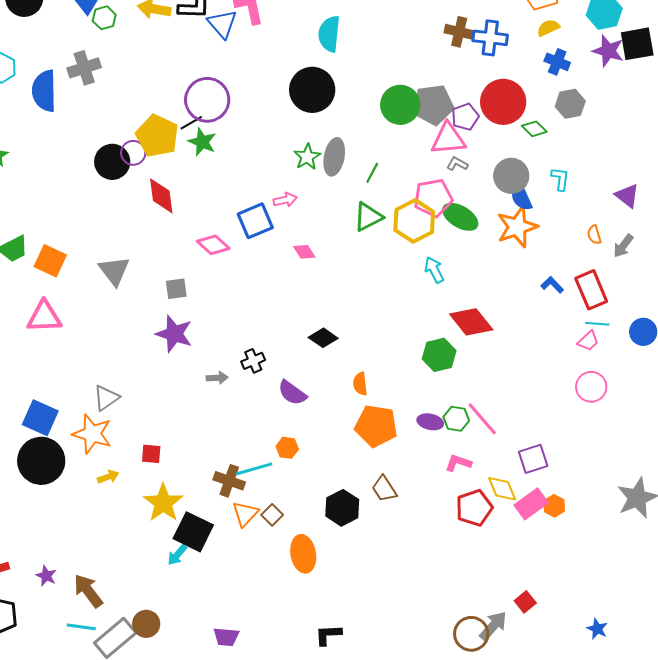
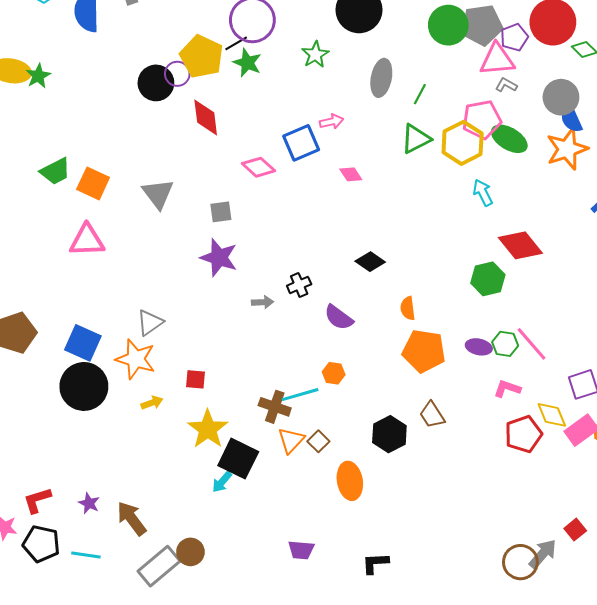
green star: (307, 157) -> (315, 55), moved
cyan line: (81, 627) -> (86, 555), moved
purple trapezoid: (226, 637) -> (301, 550), moved

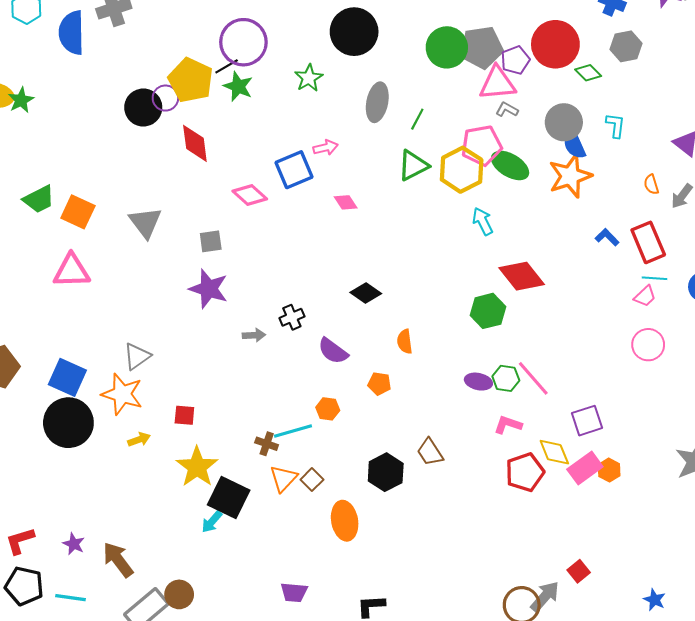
orange pentagon: (424, 351) -> (379, 384), moved, size x0.5
brown cross: (275, 407) -> (267, 444), size x0.7

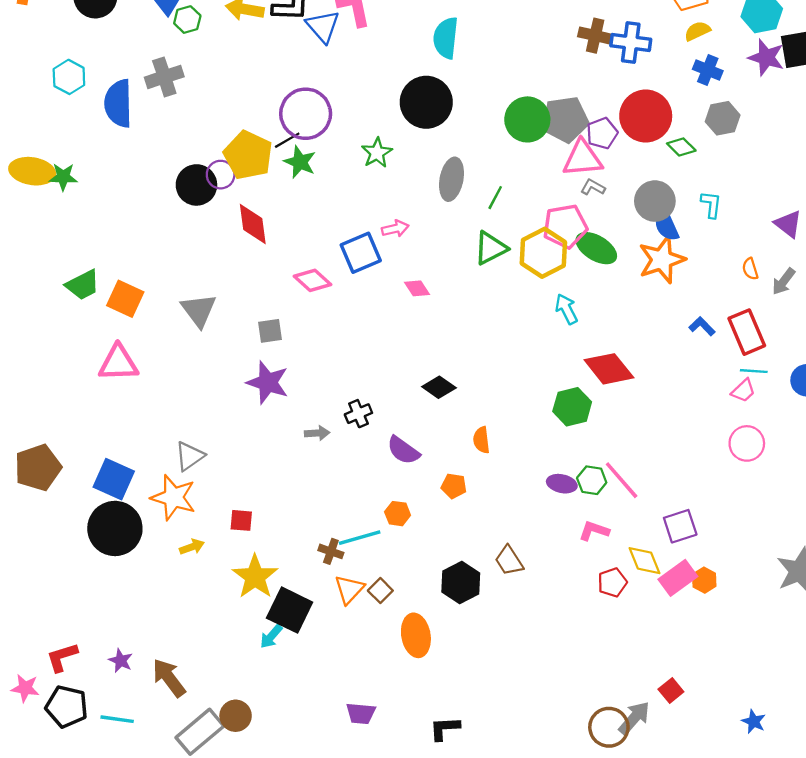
green star: (21, 100) -> (63, 177), turned 30
red pentagon: (525, 472) -> (612, 582), size x0.7

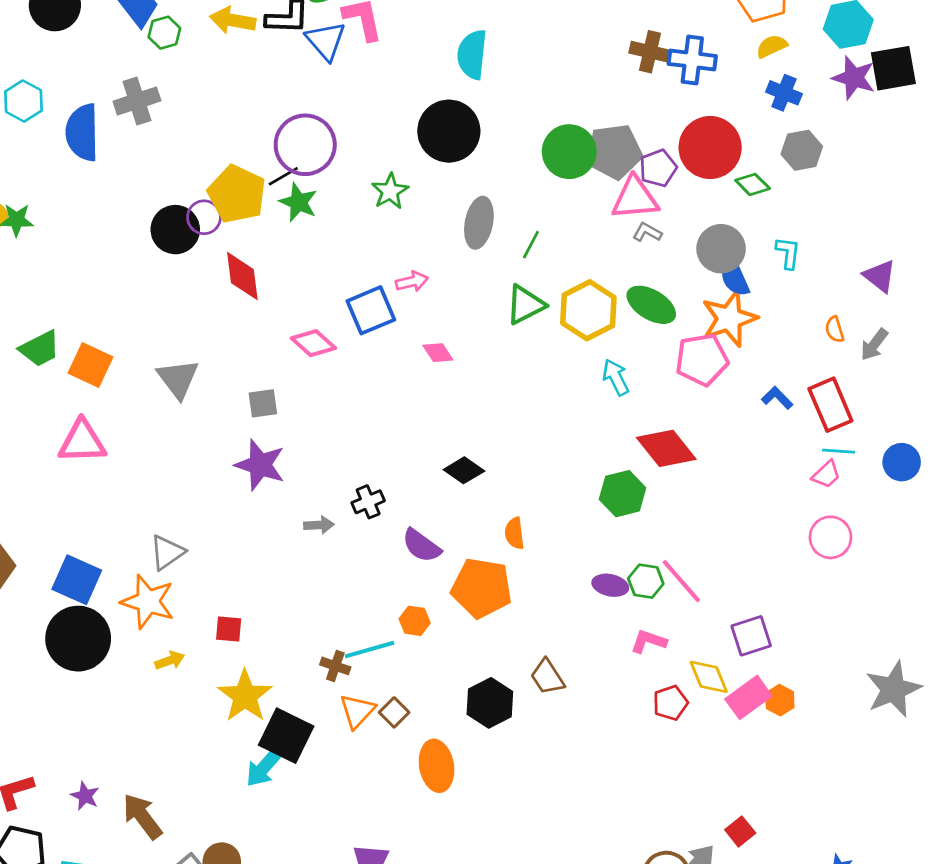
pink pentagon: (565, 226) -> (702, 360), moved
orange pentagon: (454, 486) -> (482, 588), size x2.0
cyan arrow: (271, 636) -> (264, 767), size x1.4

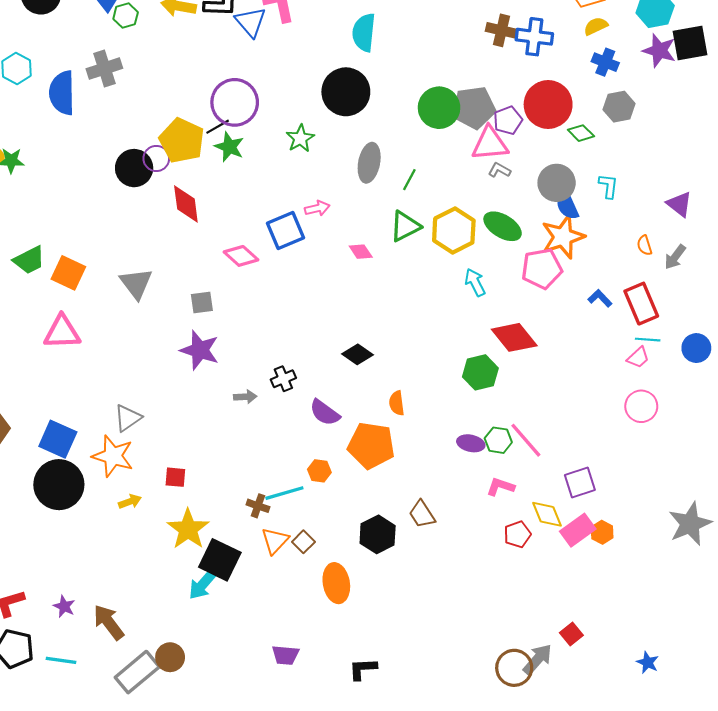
pink diamond: (438, 353) -> (361, 252), moved

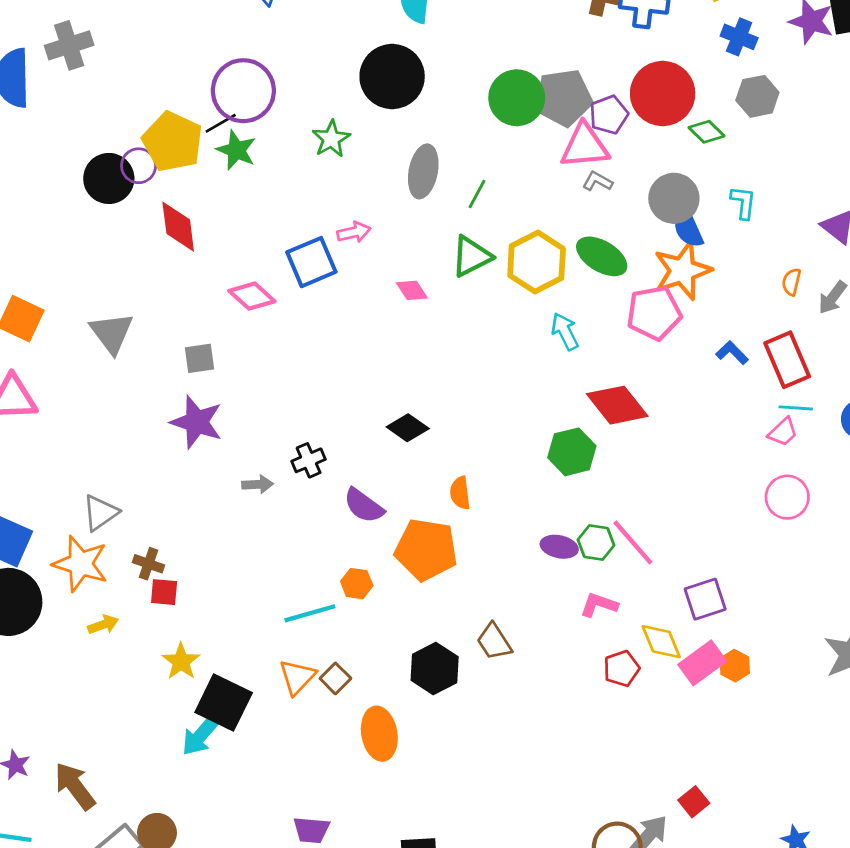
orange semicircle: (644, 245) -> (791, 282), turned 30
brown cross: (258, 506) -> (148, 564), moved
yellow star: (188, 529) -> (181, 661), size x0.7

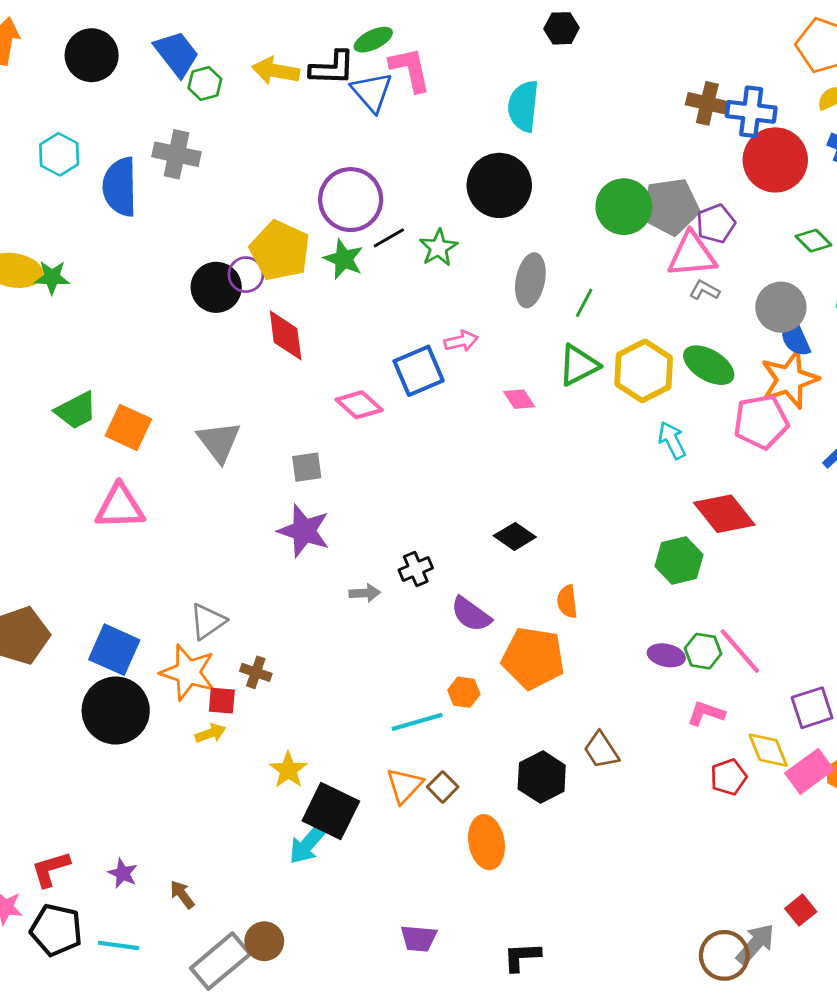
gray cross: (69, 45) -> (177, 154), turned 30
red circle: (663, 94) -> (775, 160), moved
black line: (221, 123) -> (389, 238), moved
red square: (164, 592) -> (222, 701), moved
brown arrow: (75, 786) -> (182, 895), size x0.6

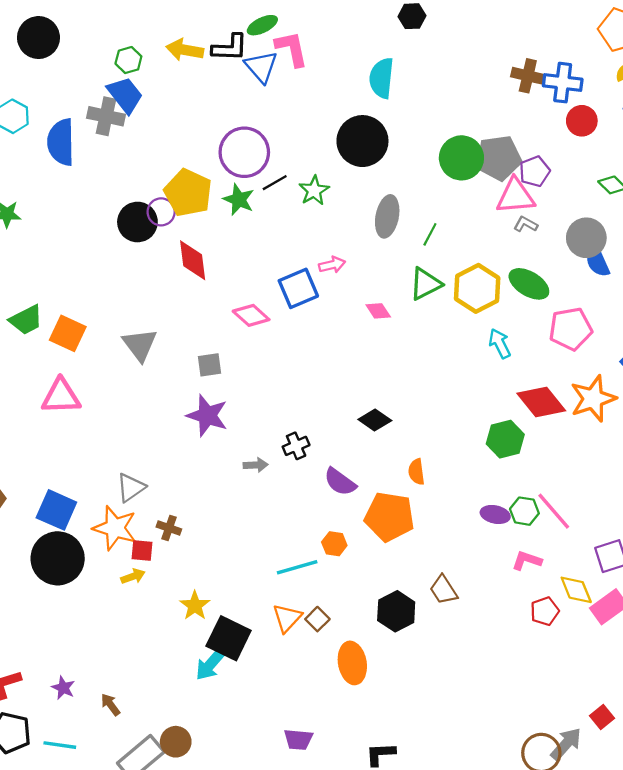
blue trapezoid: (177, 54) -> (125, 95), moved
red circle: (775, 160) -> (582, 121), size x0.6
orange star: (789, 379) -> (593, 399), moved

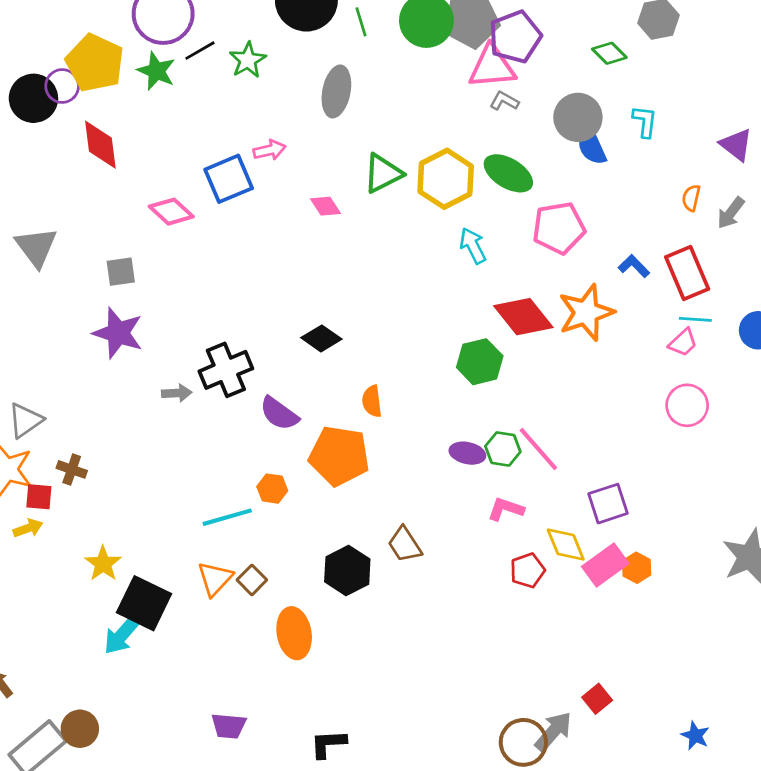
purple pentagon: (535, 171) -> (515, 37), size x1.4
green line: (430, 234) -> (361, 22), moved, turned -45
black cross: (296, 446) -> (226, 370), size x1.6

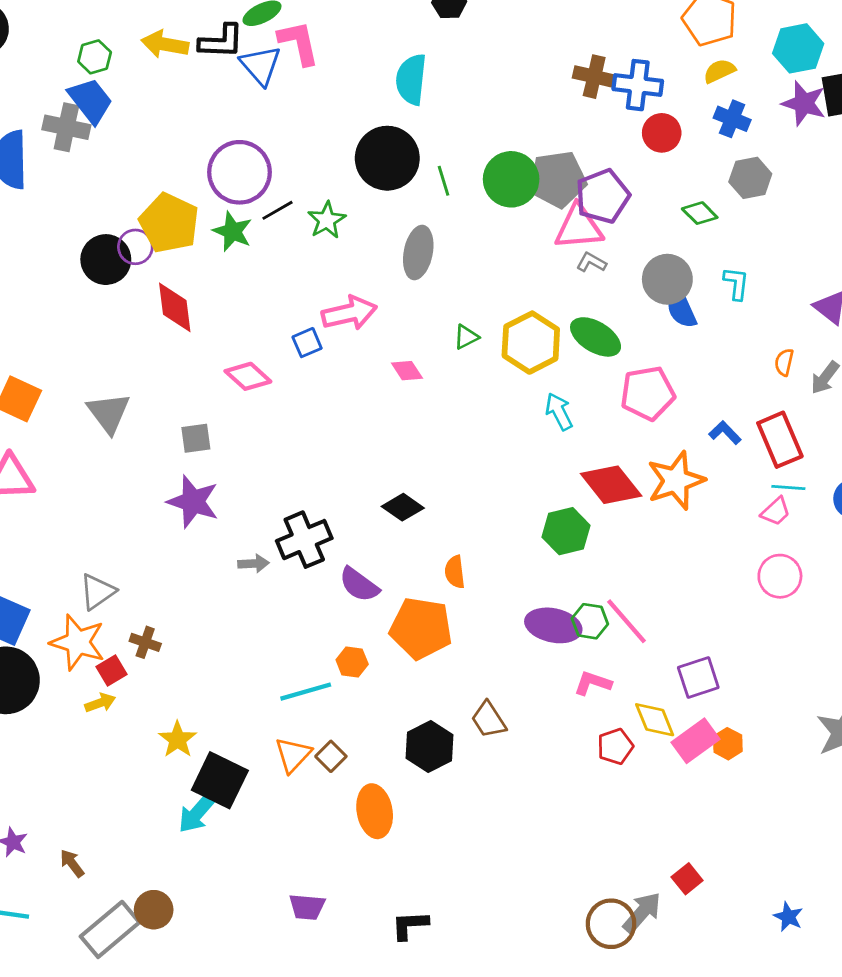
pink arrow: (270, 150) -> (349, 313), size x1.6
green triangle: (383, 173) -> (466, 337), size x0.6
blue square: (229, 179) -> (307, 343), size x0.6
purple ellipse: (467, 453) -> (553, 625), size x1.5
red square: (39, 497) -> (111, 670), turned -36

